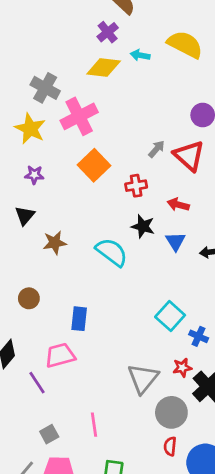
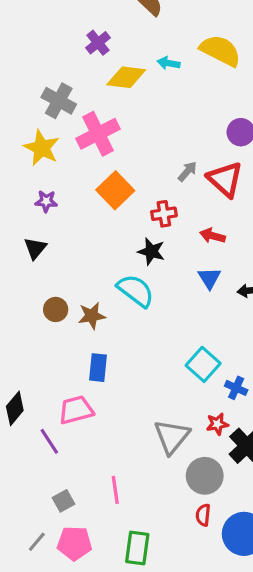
purple cross: (108, 32) -> (98, 43), moved
black star: (143, 226) -> (151, 251), moved
brown star: (55, 243) -> (92, 316), moved
brown circle: (29, 298) -> (56, 309), moved

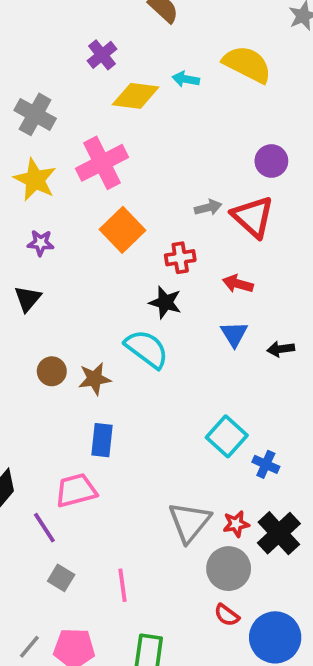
gray cross: (59, 101) -> (35, 114), moved
gray arrow: (187, 171) -> (208, 208), turned 35
red star: (217, 424) -> (236, 524), moved
gray square: (63, 501) -> (61, 578), moved, turned -30
red semicircle: (203, 515) -> (227, 615), turned -60

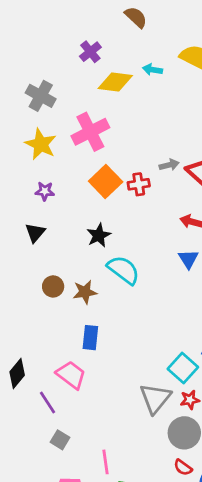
red cross: (180, 258) -> (139, 184), moved
black star: (165, 302) -> (99, 235), moved, turned 30
cyan square: (227, 436) -> (183, 368), moved
pink trapezoid: (76, 490) -> (71, 375), turned 52
pink line: (122, 585) -> (106, 462), moved

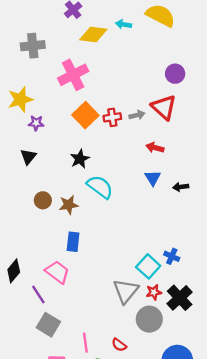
gray cross: (41, 96) -> (33, 46), turned -35
yellow star: (41, 144) -> (20, 99), moved, turned 30
gray arrow: (169, 165) -> (137, 115), moved
gray square: (60, 440) -> (48, 325), size x1.5
red semicircle: (183, 467) -> (119, 345), moved

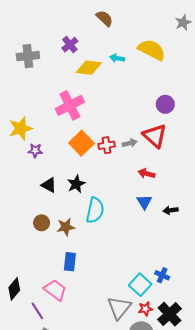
gray cross: (33, 46) -> (28, 56), moved
black triangle: (28, 157) -> (49, 185), moved, turned -42
cyan semicircle: (100, 187) -> (95, 210), turned 65

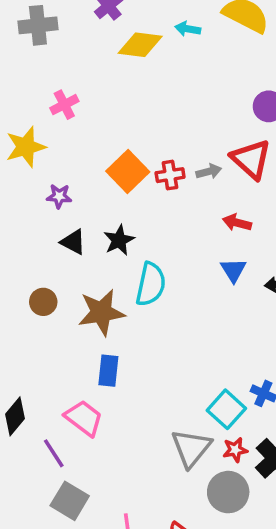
pink cross: (70, 105) -> (64, 105), moved, size x0.6
purple star: (35, 150) -> (59, 196), moved
brown circle: (42, 223) -> (43, 302), moved
brown star: (66, 227) -> (101, 312), size x1.5

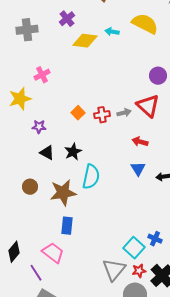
orange square: (128, 172) -> (78, 113), size x0.6

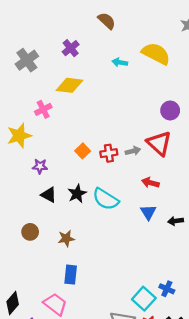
gray cross: (27, 30) -> (27, 60), turned -30
yellow diamond: (85, 41) -> (69, 85), moved
cyan semicircle: (91, 177) -> (106, 199), moved, turned 110
brown star: (63, 193) -> (66, 238), size x0.6

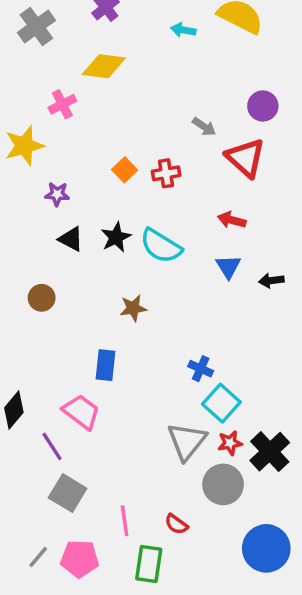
gray arrow: (133, 151) -> (204, 127), moved, turned 48
brown star: (66, 238) -> (133, 308), moved
blue cross: (167, 289) -> (201, 369), moved

